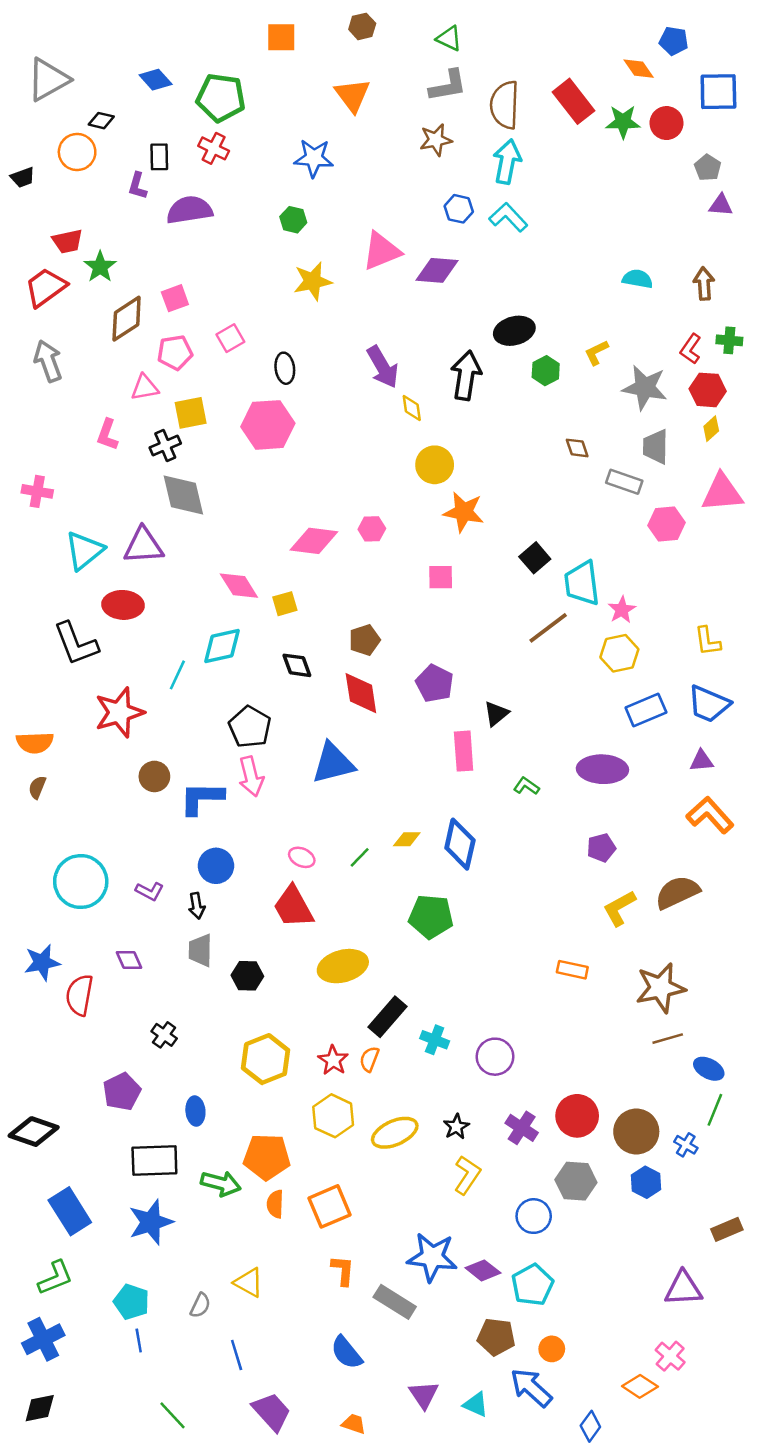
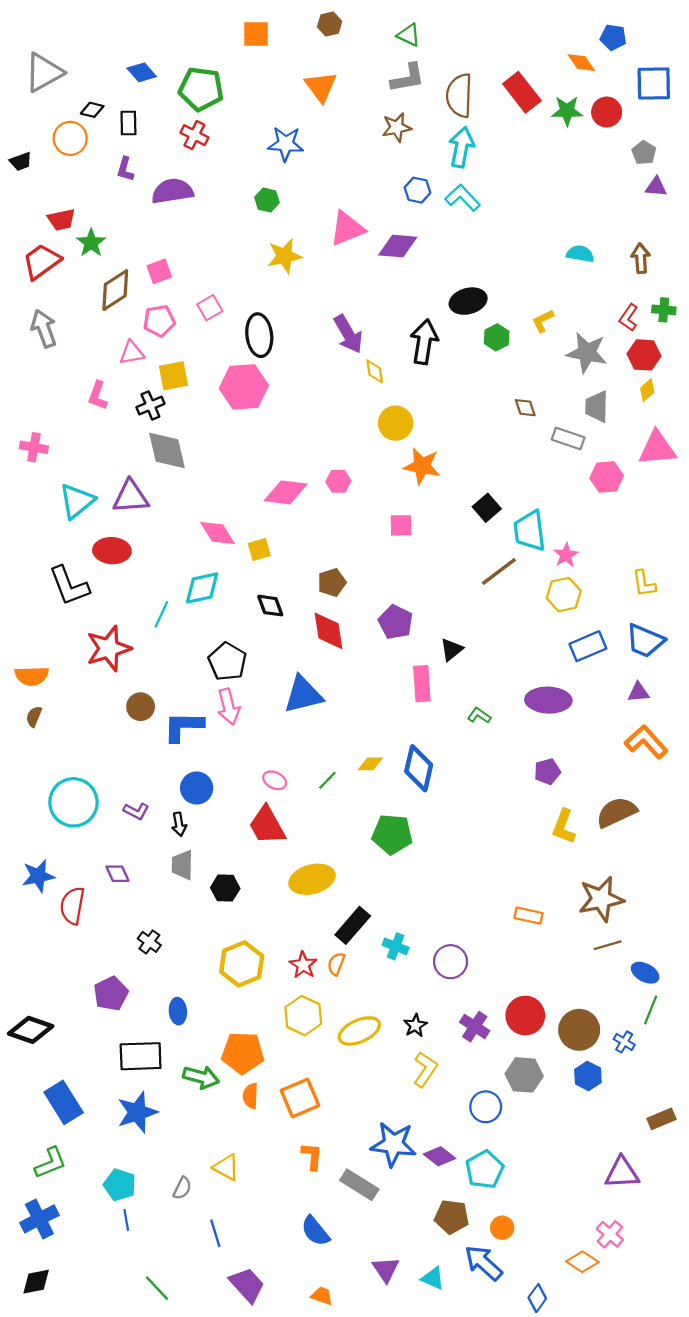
black rectangle: (159, 157) -> (128, 123), moved
black ellipse: (285, 368) -> (259, 335), size x1.5
yellow L-shape: (619, 908) -> (564, 826), turned -40
orange rectangle: (572, 970) -> (529, 916), moved

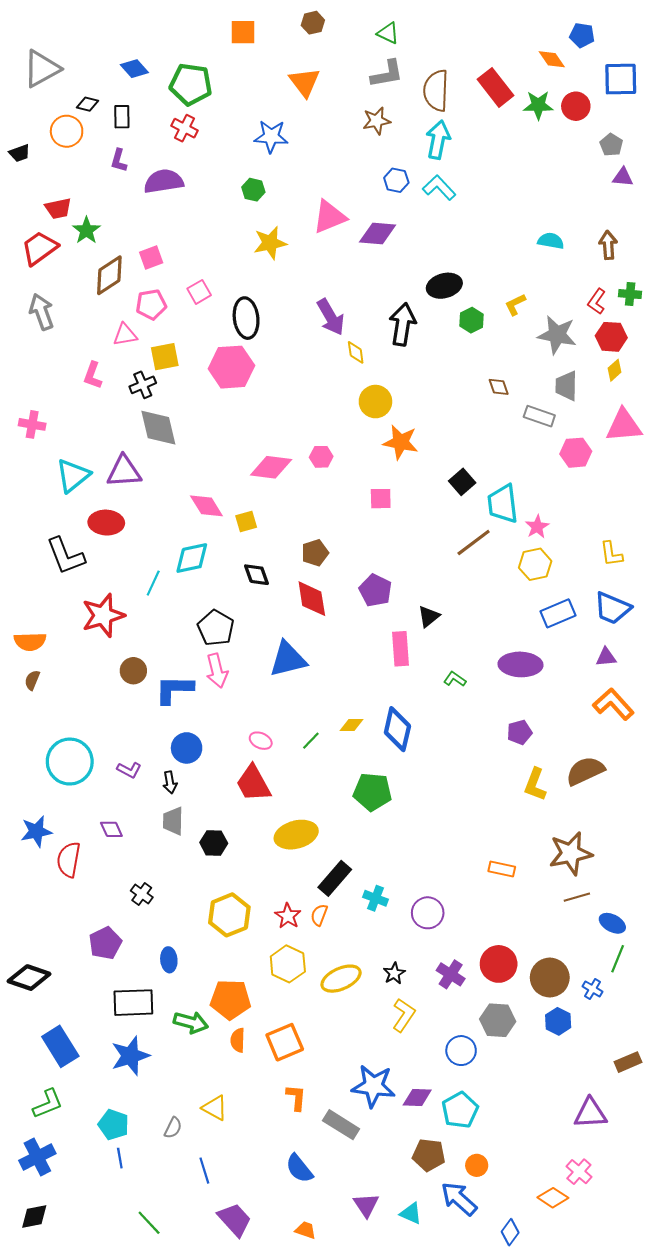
purple diamond: (440, 1156) -> (417, 1098), turned -36

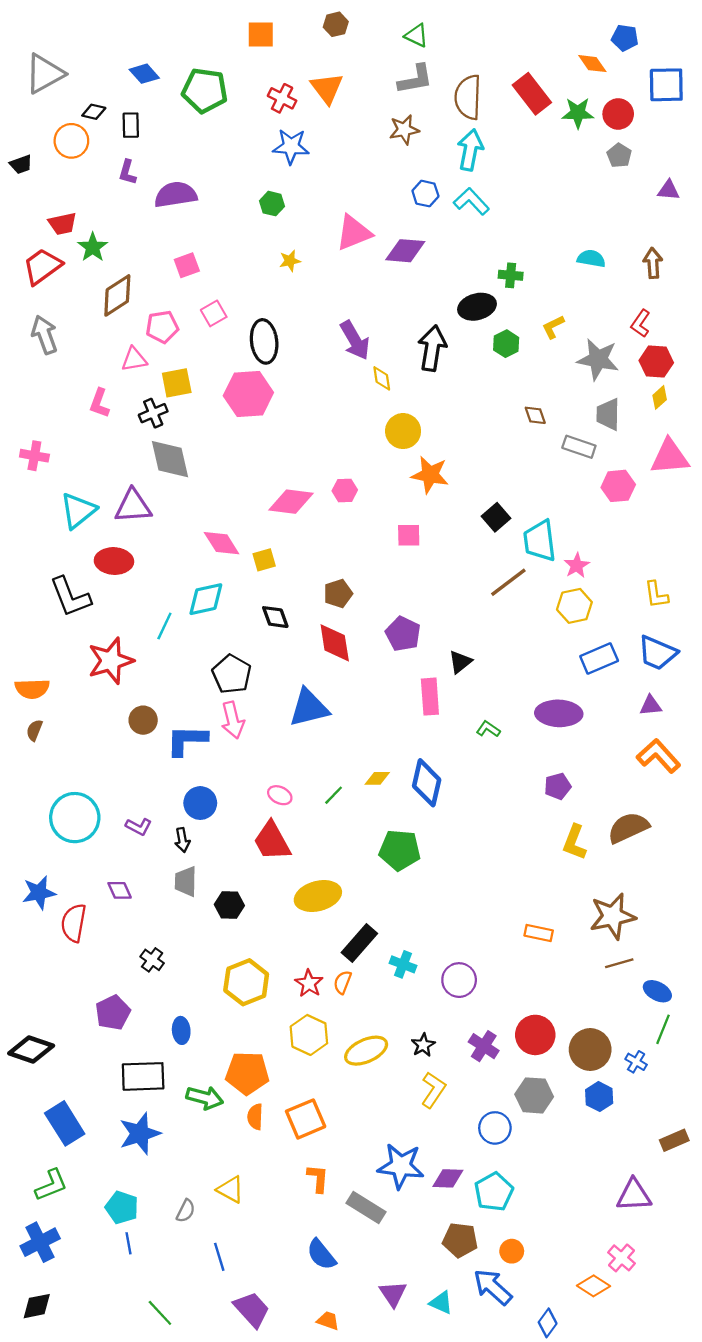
red cross: (185, 128) -> (282, 98), moved
gray pentagon: (611, 145) -> (619, 155), moved
yellow star: (270, 243) -> (290, 261), size x0.6
pink square: (151, 258) -> (187, 265), moved
green cross: (630, 294) -> (511, 275), moved

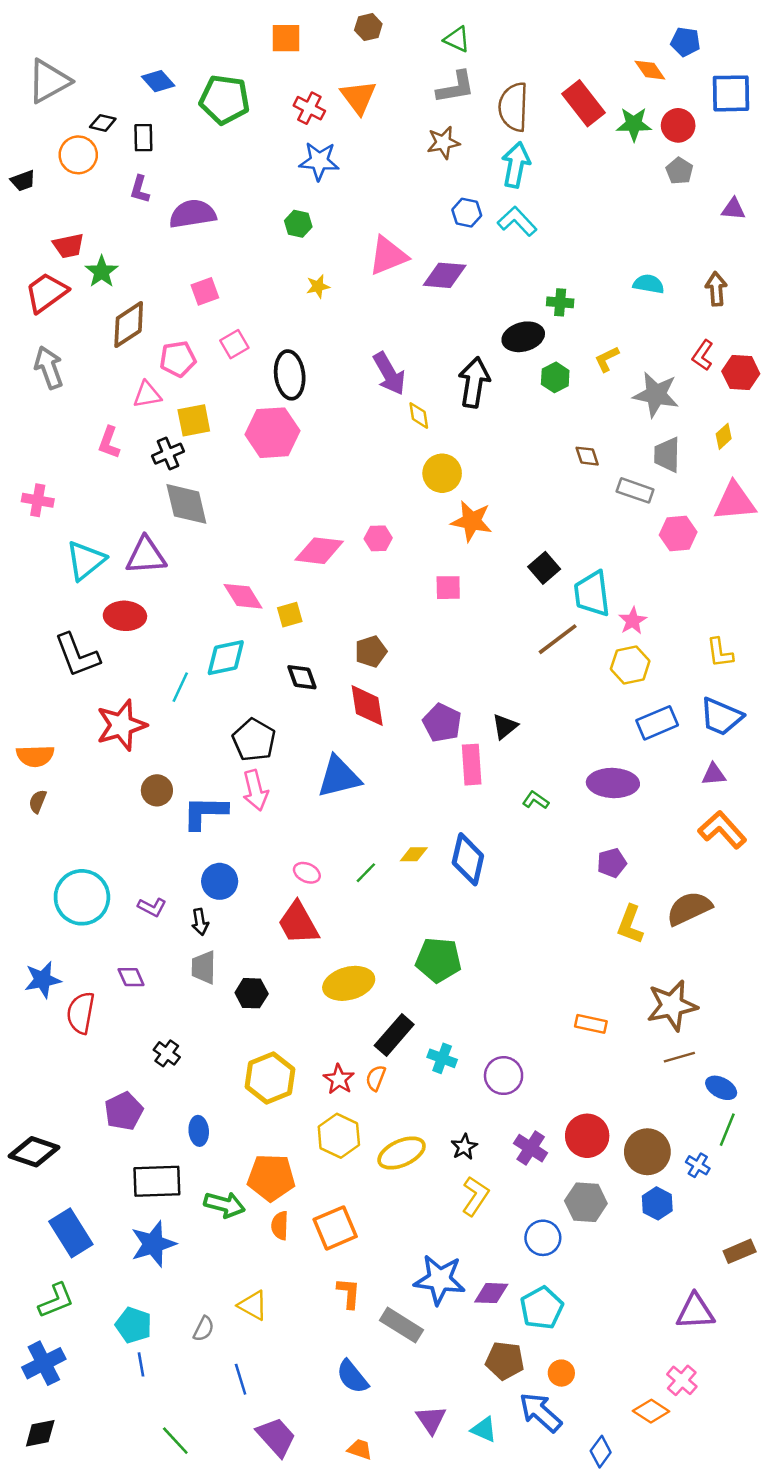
red hexagon: (656, 362) -> (741, 372), moved
purple pentagon: (403, 634) -> (442, 723), moved
green pentagon: (400, 850) -> (438, 960), moved

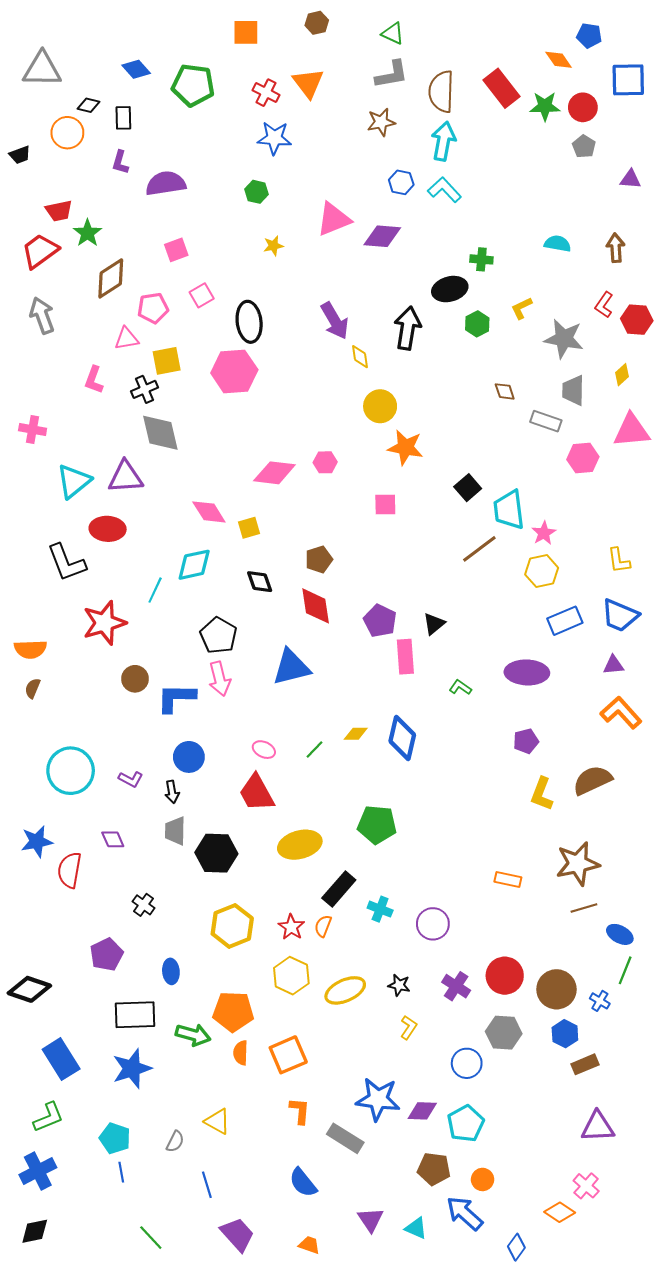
gray triangle: (49, 81) -> (42, 69), turned 30
black hexagon: (252, 993) -> (216, 853), size x1.5
black star: (464, 1147) -> (399, 985), turned -30
yellow L-shape: (475, 1196) -> (409, 1027), size x0.7
brown rectangle: (740, 1251) -> (585, 1064), moved

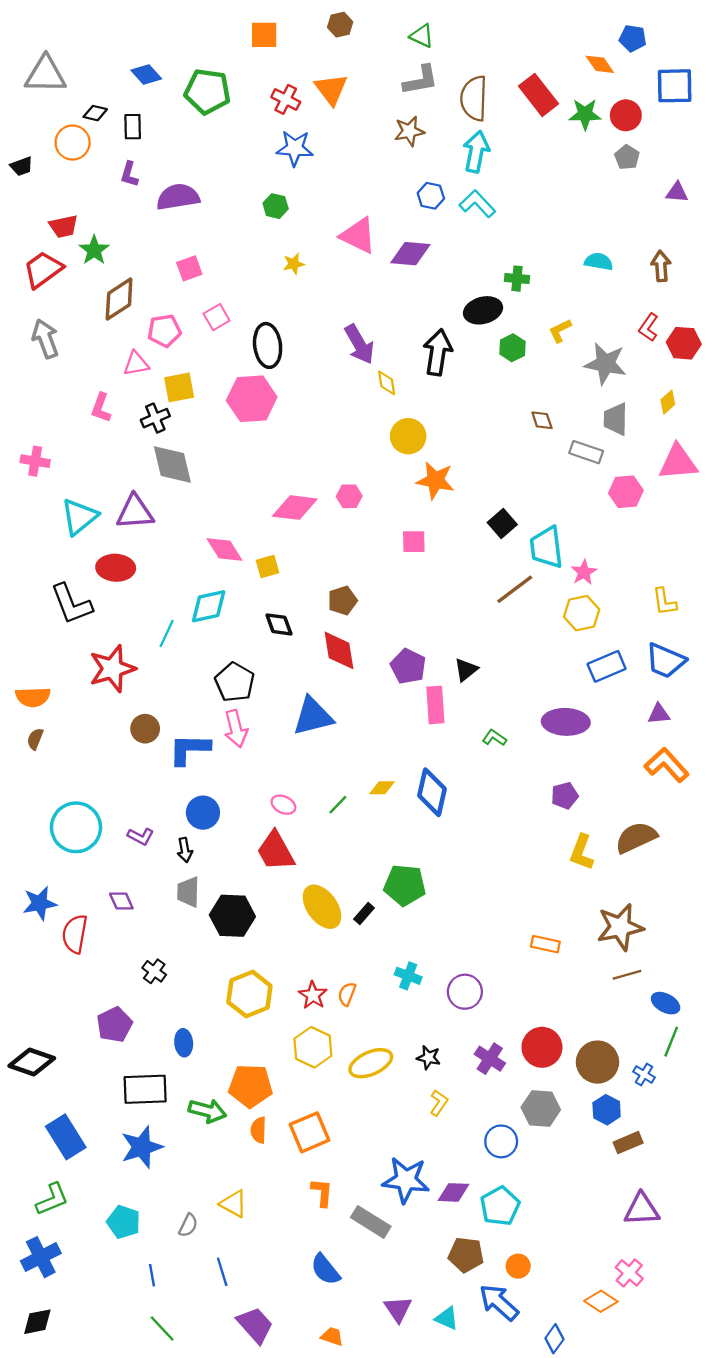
pink triangle: (334, 219) -> (358, 235), turned 48
yellow ellipse: (300, 845) -> (322, 907), turned 69
black rectangle: (339, 889) -> (364, 914), moved, size x0.6
blue line: (121, 1172) -> (152, 1275), moved

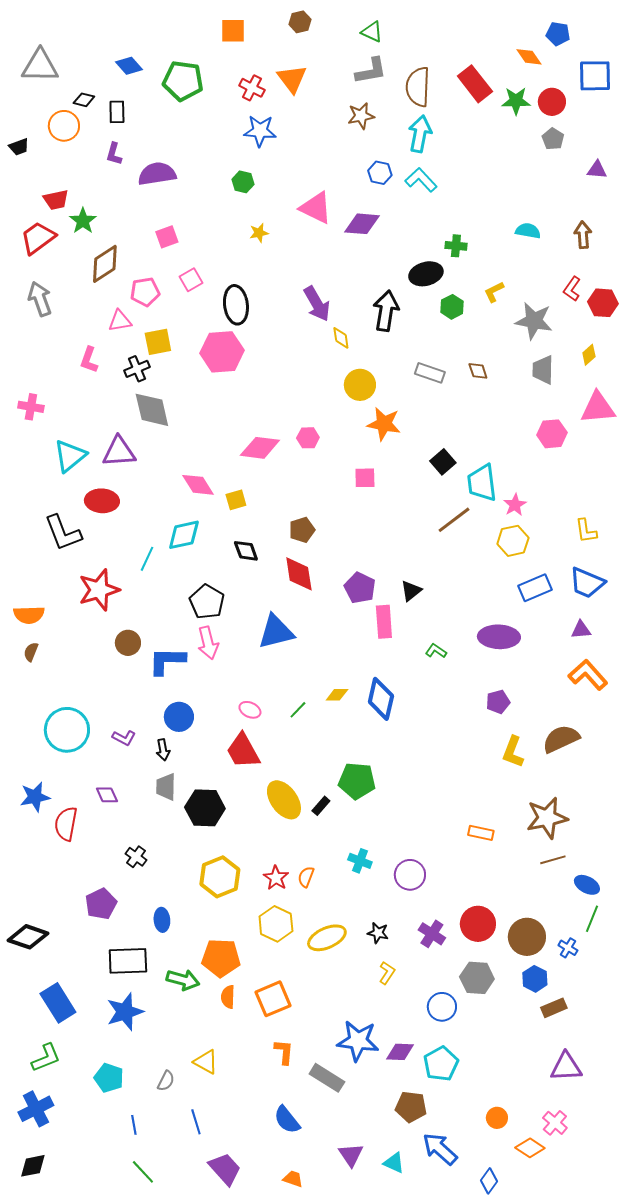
gray rectangle: (586, 452) -> (430, 373), moved
orange circle: (518, 1266) -> (497, 1118), moved

